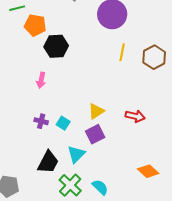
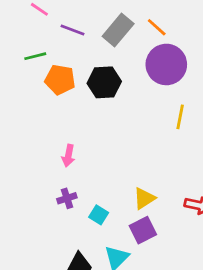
black hexagon: (56, 46) -> (104, 82), moved
purple cross: (41, 121) -> (67, 198), moved, turned -32

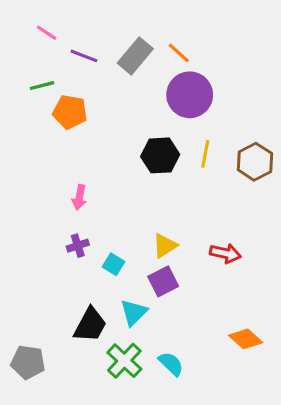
black hexagon: (104, 82) -> (160, 155), moved

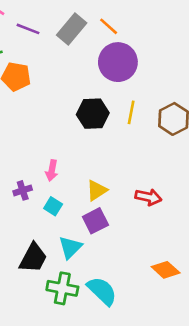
pink arrow: (79, 197) -> (52, 171), moved
green cross: (124, 361) -> (62, 288), turned -32
cyan semicircle: (171, 364) -> (102, 291), size x1.4

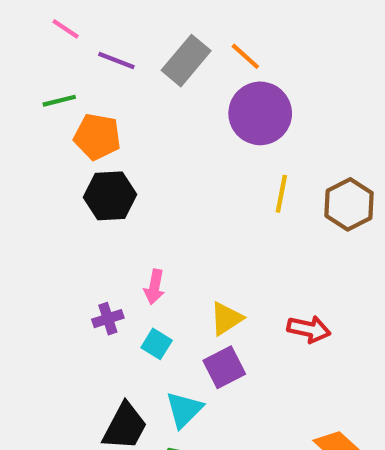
black hexagon: (93, 114) -> (110, 196), moved

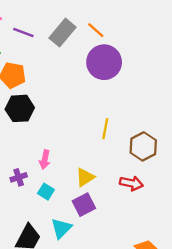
yellow line: (281, 194) -> (105, 129), moved
brown hexagon: (349, 204) -> (143, 146), moved

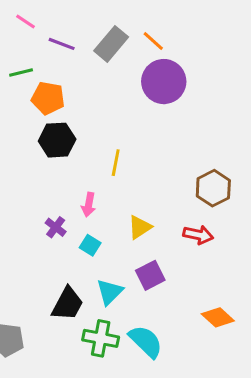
yellow line: (105, 129) -> (116, 163), moved
purple cross: (19, 177) -> (56, 227), turned -35
purple square: (84, 205) -> (150, 275), moved

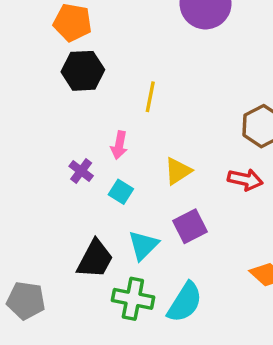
cyan semicircle: (146, 341) -> (185, 302), turned 78

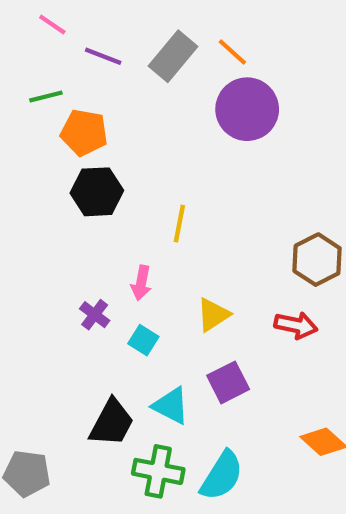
cyan triangle: (143, 245) -> (171, 406), turned -48

